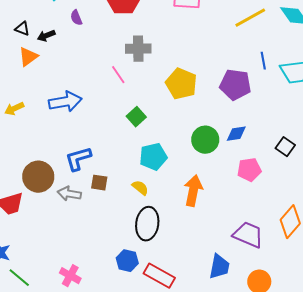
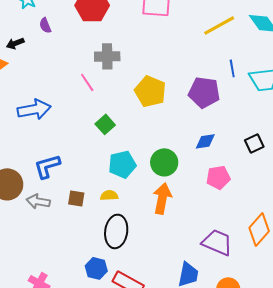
green circle: (205, 140) -> (164, 162), moved
black square: (285, 147) -> (254, 143), moved, turned 30
brown square: (99, 183) -> (76, 198), moved
yellow semicircle: (140, 188) -> (109, 195), turned -42

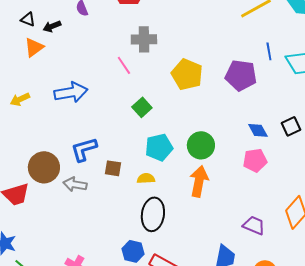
blue diamond: (205, 141) -> (258, 130), moved, turned 70
brown square: (76, 198) -> (113, 168), moved
purple trapezoid: (217, 242) -> (254, 225), size x0.7

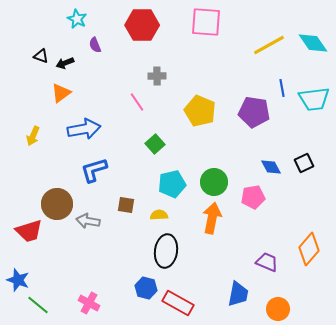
gray cross: (144, 39) -> (157, 76), size x0.7
orange triangle: (34, 47) -> (61, 93), moved
yellow arrow: (20, 99) -> (33, 136), turned -42
blue L-shape: (84, 149) -> (94, 170), moved
pink pentagon: (255, 160) -> (253, 197), moved

